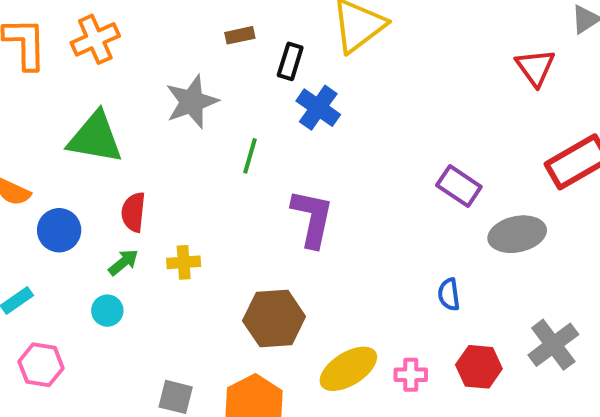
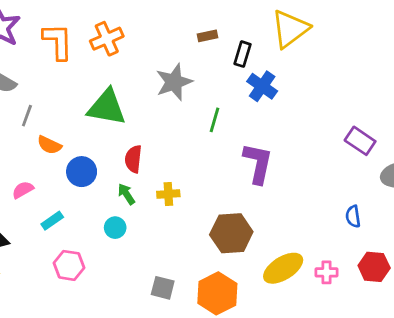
green arrow: (123, 262) -> (126, 194), turned -85

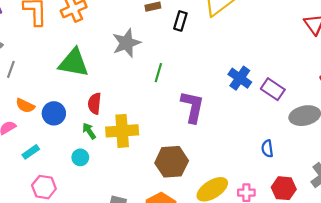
blue cross: (262, 86) -> (240, 78), moved
orange semicircle: (49, 145) -> (25, 106), moved
yellow cross: (168, 194) -> (122, 131), size x1.8

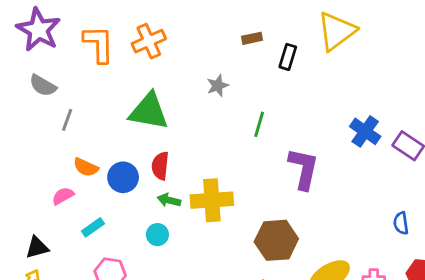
gray star: (126, 43) -> (218, 86), size x0.6
red semicircle: (95, 103) -> (160, 166), moved
green arrow: (89, 131) -> (169, 200), turned -42

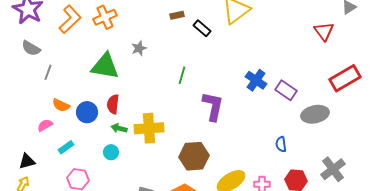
orange L-shape: (99, 44) -> (70, 19), turned 48
black rectangle: (288, 57) -> (202, 28), turned -66
gray star: (218, 86) -> (139, 48), moved

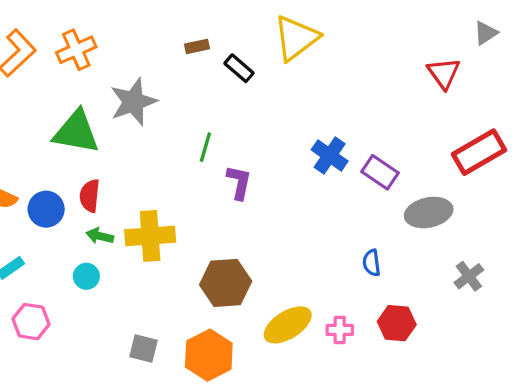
gray star: (139, 48) -> (133, 102), size x1.8
purple L-shape: (213, 106) -> (239, 182), moved, size x0.7
gray cross: (333, 169) -> (469, 276), moved, size x0.7

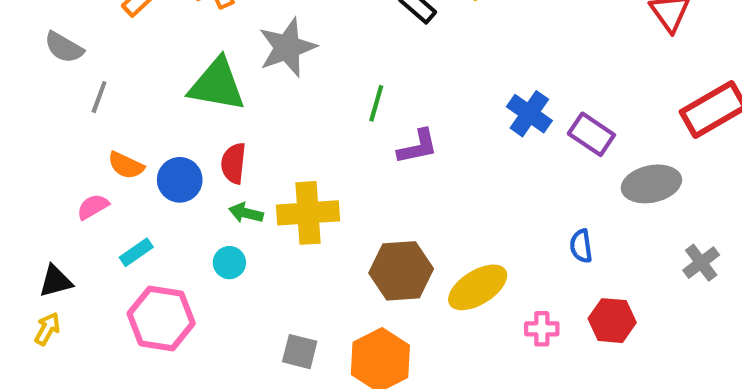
purple L-shape: (239, 182) -> (418, 147), turned 66
pink hexagon: (31, 322) -> (161, 318), size x1.4
yellow ellipse: (288, 325) -> (478, 287), moved

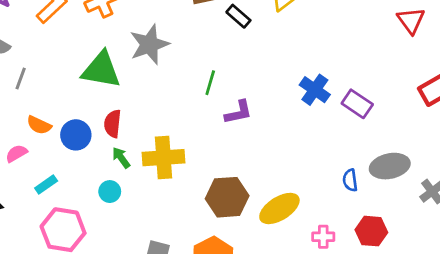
gray ellipse: (651, 184) -> (390, 166), moved
green arrow: (246, 213) -> (121, 158), turned 40

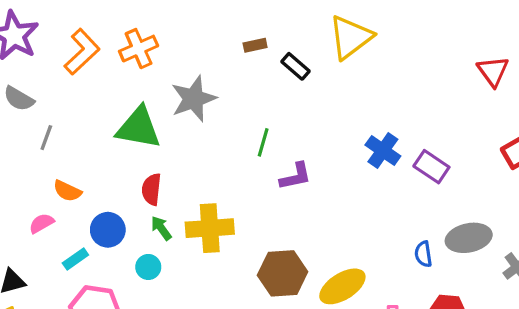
blue circle: (76, 135) -> (108, 230), moved

